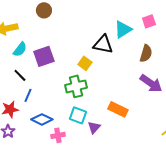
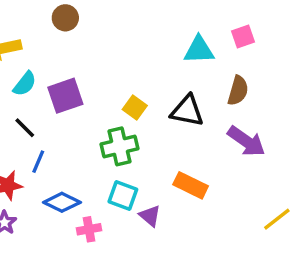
cyan triangle: (123, 29) -> (199, 50), turned 30
black triangle: (103, 44) -> (187, 111), moved
purple triangle: (94, 127) -> (150, 216), turned -32

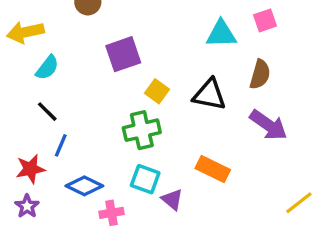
purple square: (65, 96) -> (123, 54), moved

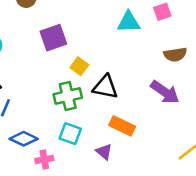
brown semicircle: (260, 74) -> (175, 55), moved, turned 65
black triangle: (209, 95) -> (105, 87), moved
purple triangle: (172, 199) -> (104, 152), moved

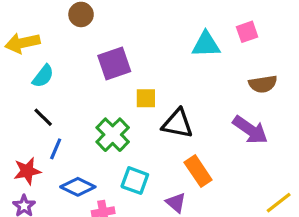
yellow square: (79, 66) -> (146, 98), turned -36
green cross: (68, 96) -> (113, 135), moved, turned -32
orange rectangle: (122, 126) -> (198, 171), turned 30

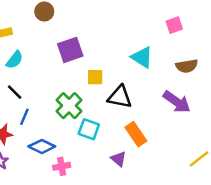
cyan triangle: (206, 45) -> (142, 57), moved, turned 35
cyan square: (135, 181) -> (89, 129), moved

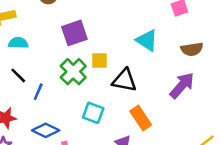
cyan semicircle: (15, 60) -> (18, 43), turned -126
purple arrow: (177, 102) -> (182, 85), turned -84
green cross: (69, 106) -> (73, 72), moved
blue line: (24, 117) -> (38, 92), moved

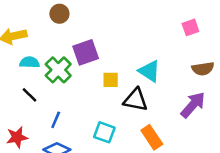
cyan triangle: (147, 40) -> (149, 71), moved
green cross: (73, 72) -> (58, 70), moved
blue line: (38, 92) -> (56, 120), moved

